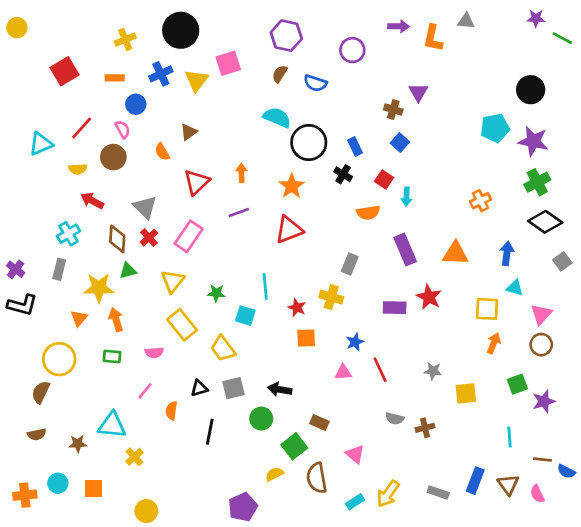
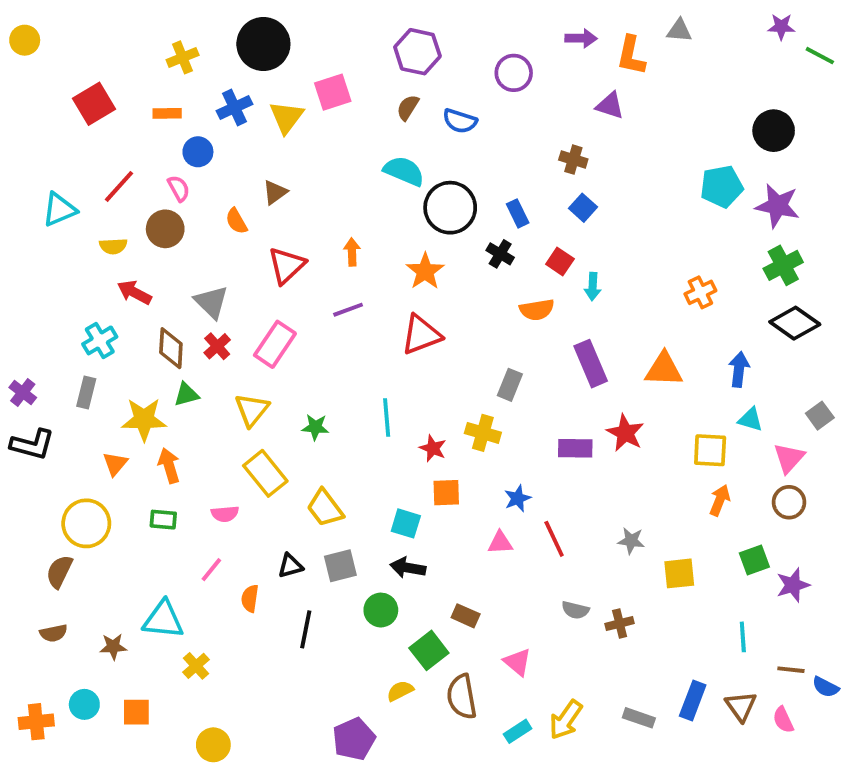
purple triangle: (418, 92) -> (610, 106), moved, turned -42
gray square: (562, 261) -> (820, 416), moved
cyan square: (245, 316) -> (406, 523), moved

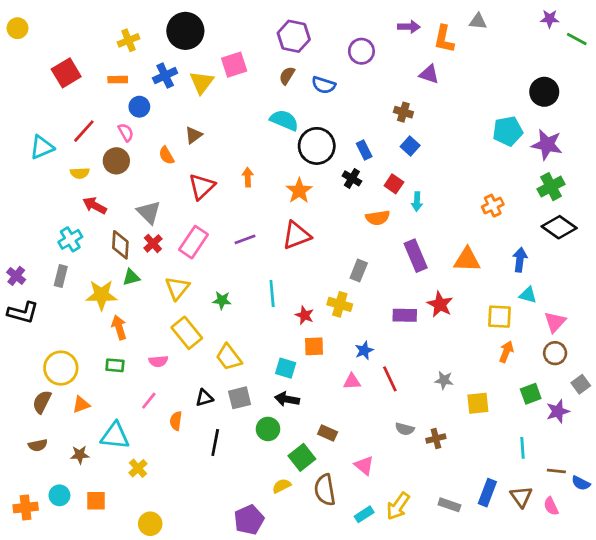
purple line: (348, 310) -> (245, 239), moved
gray square: (820, 416) -> (581, 384), moved
orange triangle: (115, 464) -> (81, 405), moved, turned 30

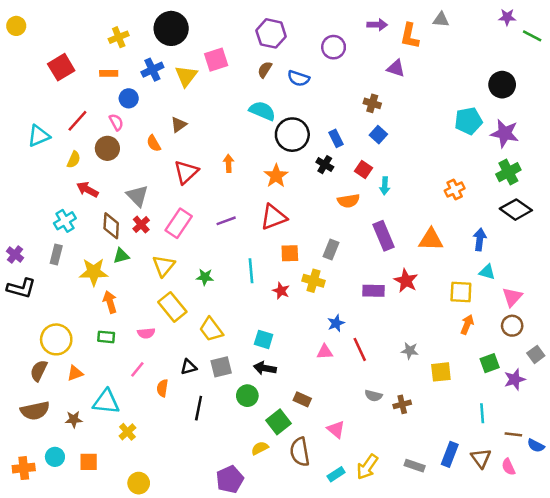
yellow semicircle: (80, 173) -> (74, 160), turned -63
orange square: (314, 346) -> (290, 253), moved
brown semicircle: (38, 445) -> (35, 411), size x1.6

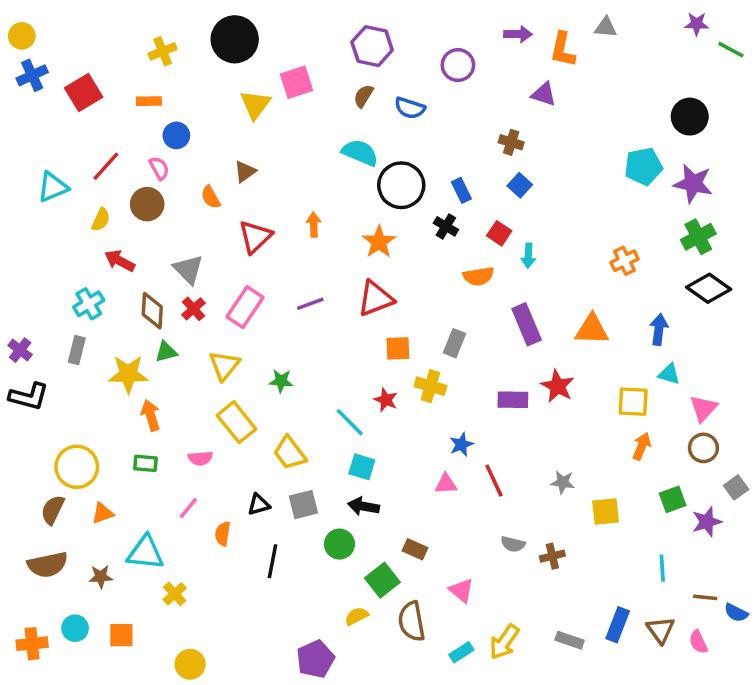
blue cross: (152, 70) -> (32, 75), moved
cyan line: (251, 271) -> (350, 422), moved, turned -40

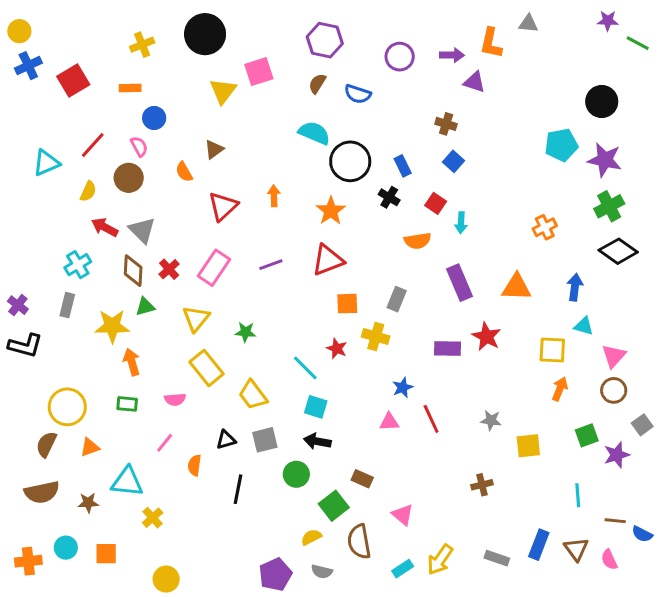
purple arrow: (518, 34) -> (452, 55), moved
gray triangle: (188, 269) -> (142, 230), moved
gray semicircle: (513, 544) -> (322, 572), moved

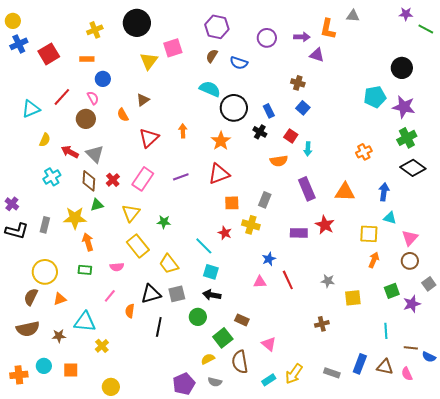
yellow semicircle: (88, 191) -> (45, 140), moved
gray rectangle: (67, 305) -> (45, 225), moved
black triangle: (226, 440) -> (151, 294), size x1.5
brown triangle: (576, 549) -> (385, 367), turned -42

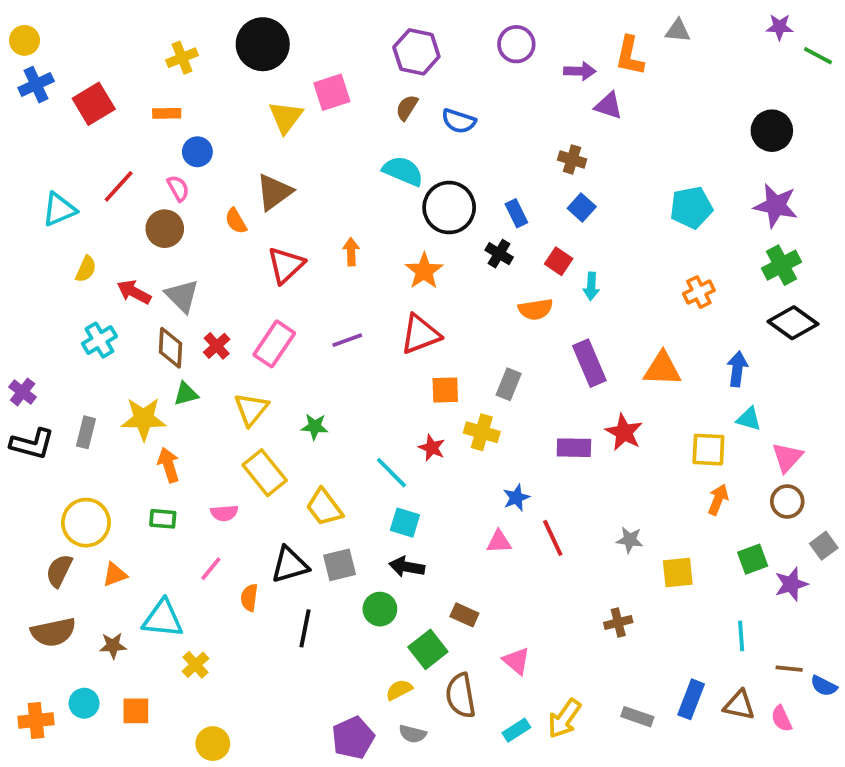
purple circle: (267, 38) -> (516, 44), moved
cyan pentagon: (375, 97) -> (691, 208), moved
brown triangle: (143, 100) -> (274, 192), size x1.5

